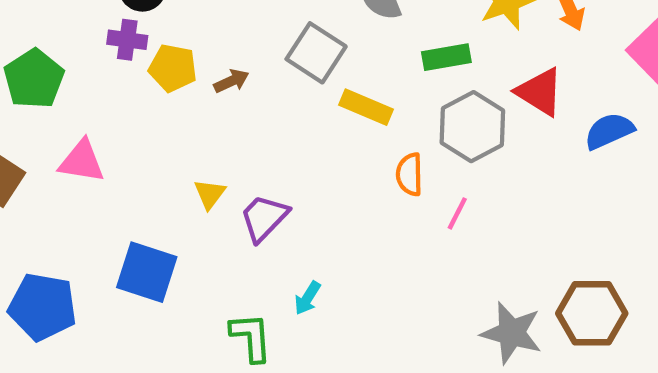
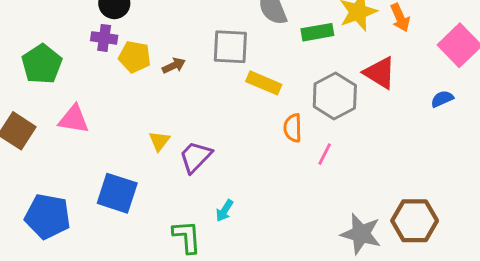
gray square: (316, 53) -> (230, 47), turned -30
green rectangle: (446, 57) -> (317, 32), moved
blue semicircle: (609, 131) -> (442, 99), moved, size x0.7

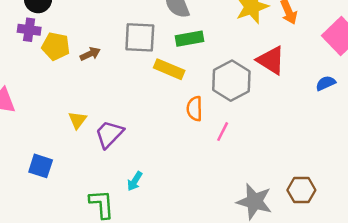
green rectangle: (317, 32) -> (189, 39), moved
blue square: (117, 193) -> (41, 166), size x0.7
brown hexagon: (415, 221) -> (301, 190), size x0.7

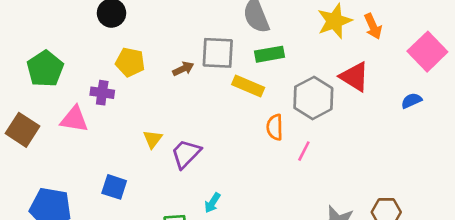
purple cross: (29, 30) -> (102, 93), moved
brown arrow: (90, 54) -> (183, 69), moved

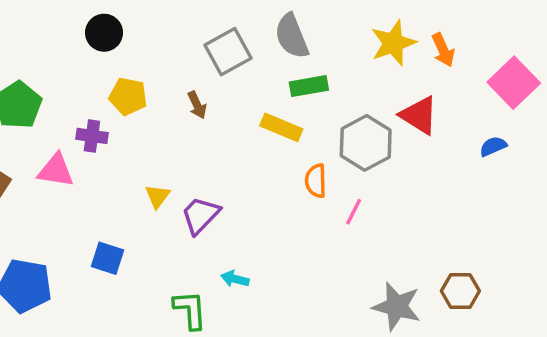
gray square: (218, 53) -> (228, 52), moved, turned -32
brown arrow: (183, 69) -> (197, 105), turned 90
cyan arrow: (212, 203) -> (235, 279), turned 72

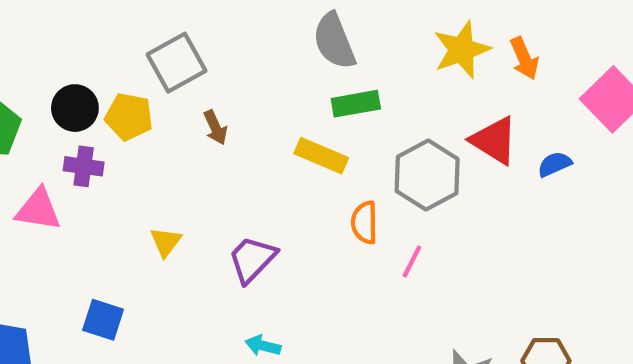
black circle: (104, 33) -> (75, 108), moved
gray square: (228, 52) -> (176, 63), moved
blue semicircle: (493, 146) -> (555, 164), moved
purple trapezoid: (200, 215) -> (252, 259), moved

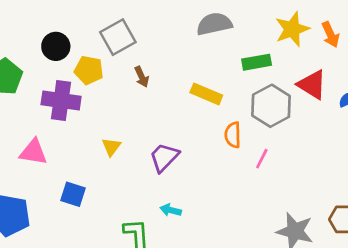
gray semicircle: (334, 41) -> (214, 24), turned 100
green rectangle: (356, 104) -> (257, 62), moved
black circle: (75, 108) -> (56, 46), moved
purple cross: (84, 166) -> (61, 101), size x1.6
pink triangle: (38, 210) -> (33, 152), moved

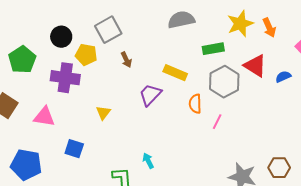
purple trapezoid: (164, 157) -> (150, 95), moved
cyan arrow: (171, 210) -> (148, 161), turned 49

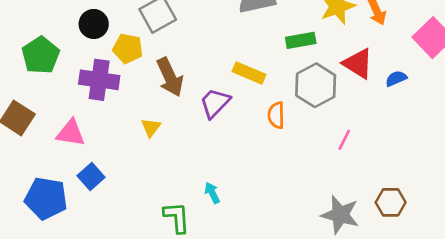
brown arrow: (126, 60) -> (170, 77), moved, size x1.8
pink line: (217, 122) -> (344, 140), moved
blue square: (74, 149) -> (91, 177), moved, turned 30

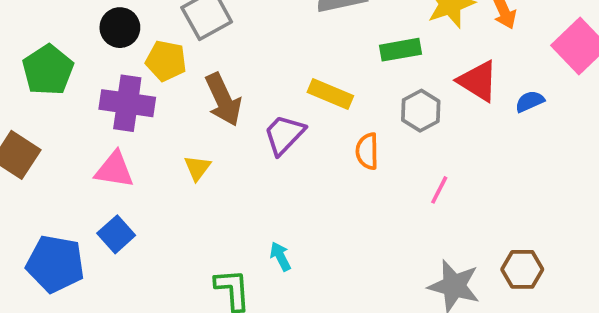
gray hexagon: (316, 85) -> (421, 111), size x0.7
pink triangle: (71, 133) -> (114, 170), moved
pink line: (344, 140) -> (439, 190), moved

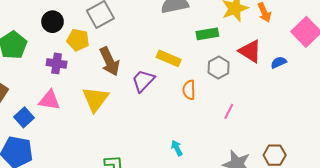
purple cross: (127, 103) -> (57, 63), size x0.7
yellow triangle: (197, 168) -> (95, 99), size x1.8
blue square: (116, 234) -> (24, 117), moved
cyan arrow: (280, 256) -> (177, 148), moved

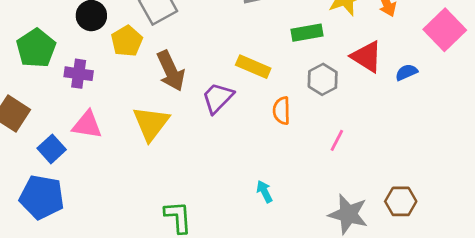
yellow pentagon: (78, 40) -> (127, 41), turned 30
purple cross: (57, 63) -> (79, 74), moved

